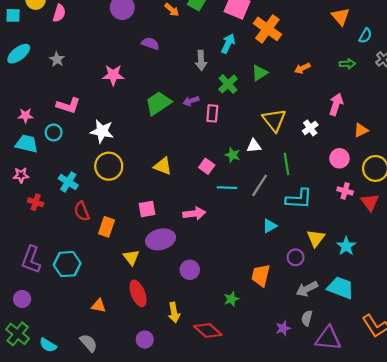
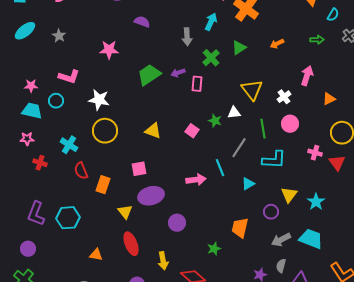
pink circle: (339, 158) -> (290, 124), moved
cyan line: (227, 188) -> (220, 168), moved, turned 66
pink arrow: (194, 213) -> (196, 180), moved

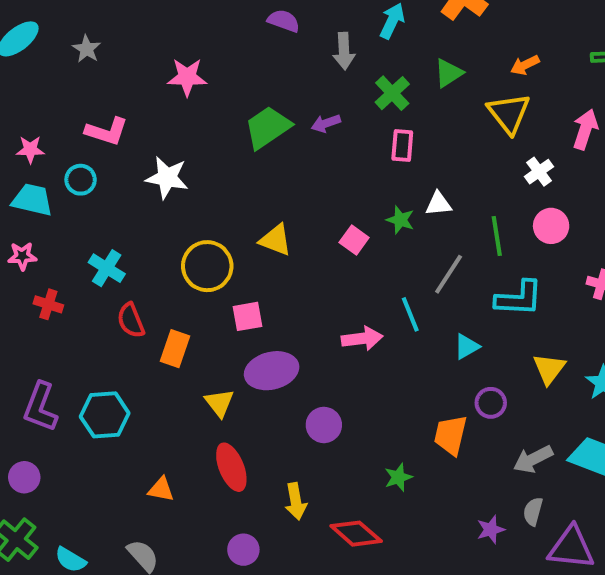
purple semicircle: (142, 22) -> (284, 21), moved
pink rectangle: (197, 84) -> (402, 145), moved
yellow triangle: (252, 90) -> (509, 113), moved
yellow circle: (105, 131) -> (207, 266), moved
purple circle: (271, 212) -> (491, 403), moved

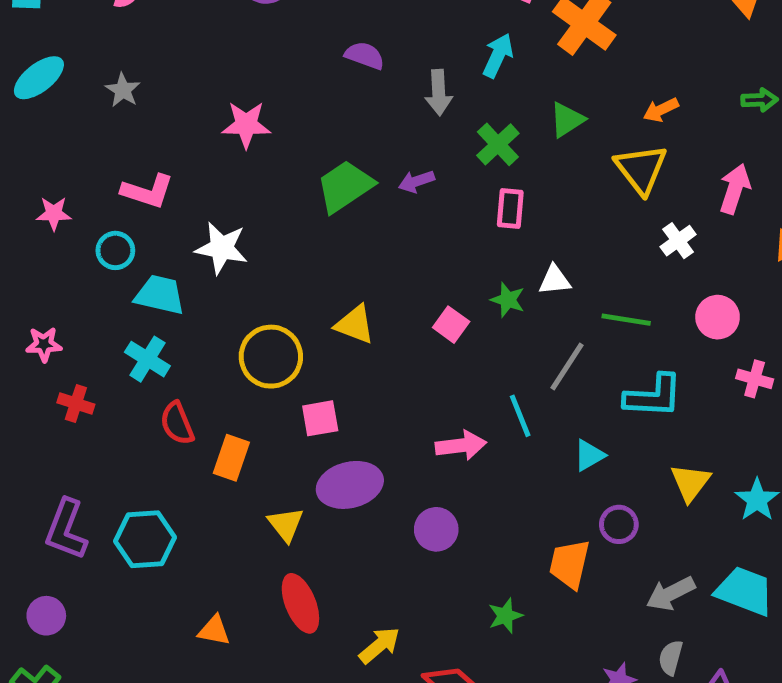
cyan trapezoid: (32, 200) -> (160, 295), moved
pink circle: (551, 226) -> (718, 317), moved
green line: (497, 236) -> (626, 320), turned -72
purple circle: (324, 425) -> (436, 529), moved
yellow arrow: (296, 501) -> (379, 645), turned -120

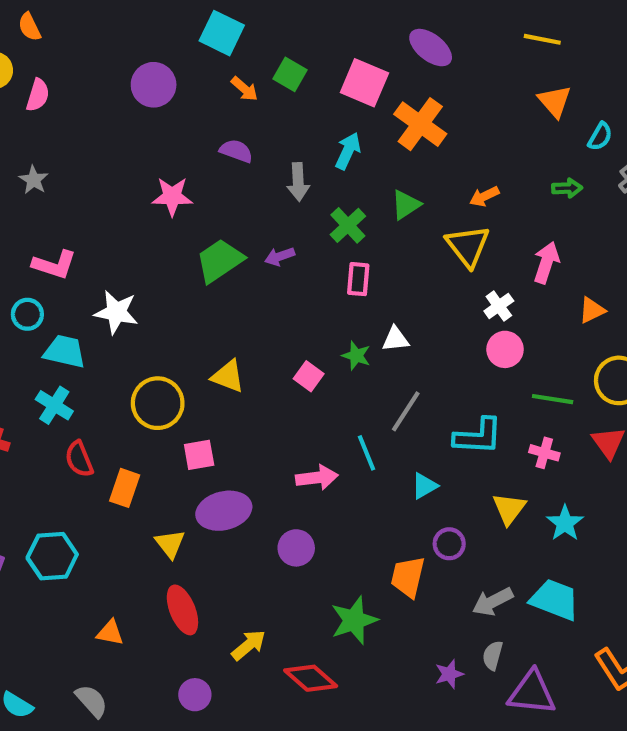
pink star: (246, 125) -> (172, 196), moved
pink circle: (718, 317) -> (505, 349), moved
green line: (626, 320) -> (553, 399), moved
pink cross: (755, 379) -> (544, 453), moved
green star: (505, 616) -> (354, 620), size x1.6

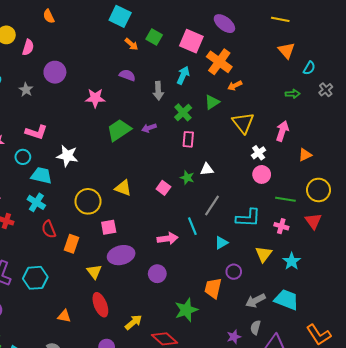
orange semicircle: (29, 27) -> (49, 16), moved
purple circle: (154, 85) -> (55, 72), moved
orange arrow: (484, 196) -> (235, 86), moved

